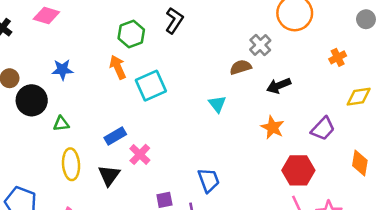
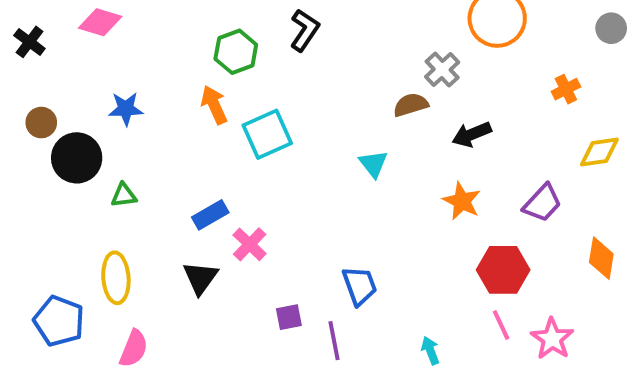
yellow ellipse: (71, 164) -> (116, 278), moved

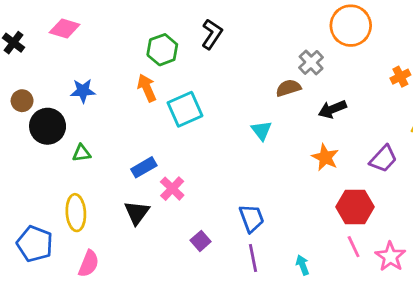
purple square: (289, 317) -> (201, 241), turned -30
purple line: (334, 341) -> (253, 258), moved

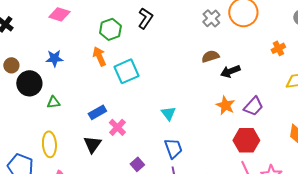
pink diamond: (65, 28) -> (59, 14), moved
gray cross: (311, 62) -> (211, 18), moved
brown semicircle: (288, 88) -> (210, 56), moved
cyan triangle: (261, 130) -> (168, 113), moved
purple trapezoid: (383, 159) -> (253, 106), moved

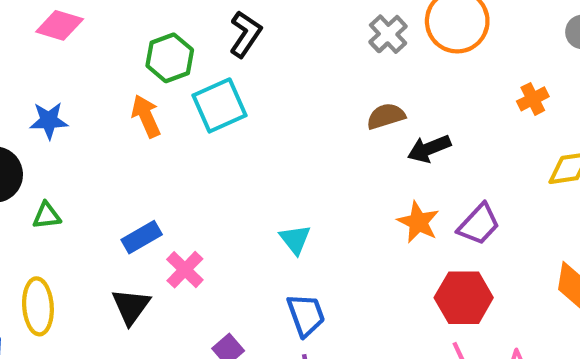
cyan square: (126, 71) -> (219, 105), moved

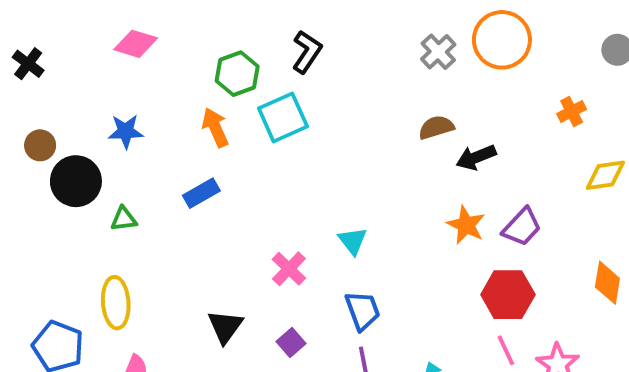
blue rectangle: (142, 237) -> (201, 193), moved
pink cross: (185, 270) -> (289, 269), moved
black triangle: (131, 306) -> (225, 326), moved

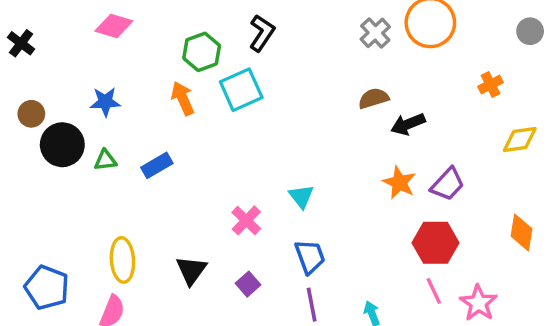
blue rectangle: (201, 193) -> (157, 165), moved
green triangle: (124, 219) -> (105, 160), moved
yellow ellipse: (116, 303) -> (122, 260), moved

